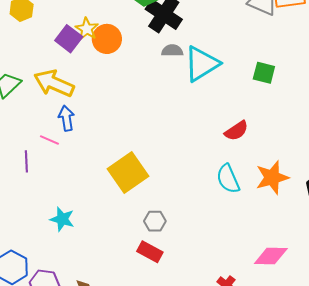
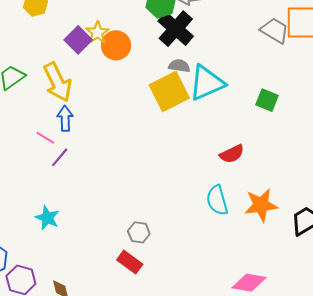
yellow arrow: (54, 83) -> (58, 82), turned -147
purple line: (26, 161) -> (60, 157), moved, turned 35
yellow square: (128, 173) -> (169, 91), moved

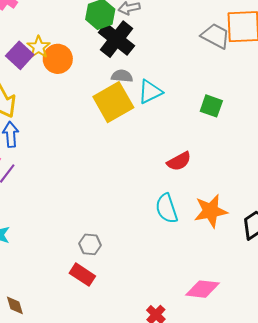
cyan triangle: (207, 83) -> (150, 92), size x0.7

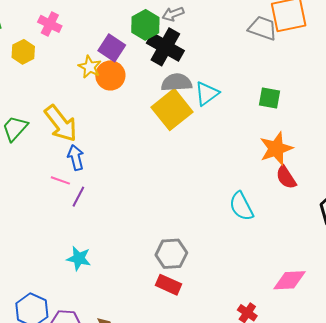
purple square: (20, 55) -> (112, 48), moved
gray semicircle: (122, 76) -> (177, 82), size x1.4
red semicircle: (179, 161) -> (286, 177), moved, turned 95
orange star: (211, 211) -> (276, 149), moved
gray hexagon: (90, 244) -> (171, 254), size x1.4

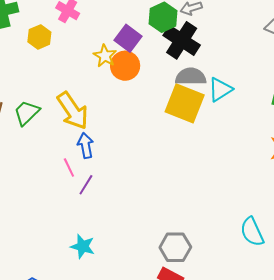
yellow square: (172, 110) -> (185, 103), turned -33
pink line: (60, 180) -> (69, 167), turned 42
cyan semicircle: (241, 206) -> (252, 232), moved

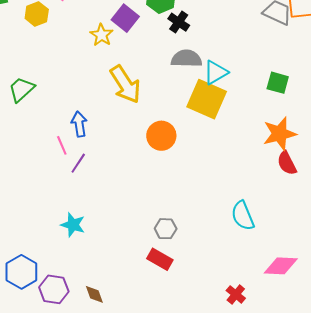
black cross: (182, 40) -> (179, 22), size x0.6
orange circle: (125, 66) -> (161, 136), moved
yellow square: (185, 103) -> (207, 99), moved
yellow arrow: (73, 111) -> (125, 84), moved
gray hexagon: (175, 247) -> (166, 229), size x0.7

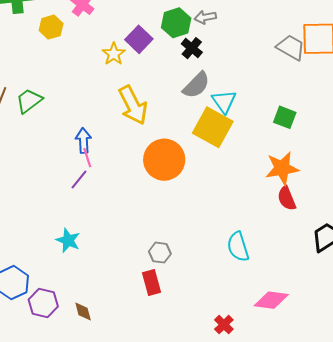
gray semicircle: (187, 59) -> (196, 85), turned 128
cyan triangle: (216, 72) -> (224, 101), turned -40
orange circle: (161, 136) -> (164, 160), size x1.4
pink line: (62, 145) -> (87, 158), moved
red rectangle: (160, 259) -> (151, 282), turned 40

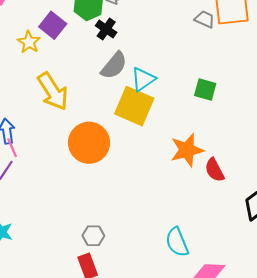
gray trapezoid: (291, 47) -> (205, 19), size x0.7
cyan triangle: (224, 101) -> (143, 79), turned 36
orange star: (282, 168) -> (187, 150), moved
cyan semicircle: (238, 247) -> (177, 242), moved

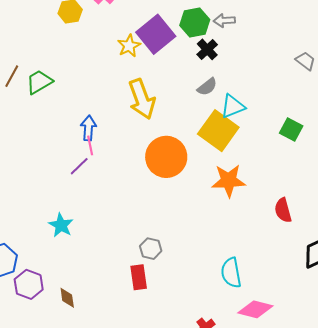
purple square: (53, 25) -> (156, 34), size x1.4
gray semicircle: (114, 66) -> (207, 87), size x0.7
orange star: (187, 150) -> (229, 181), moved

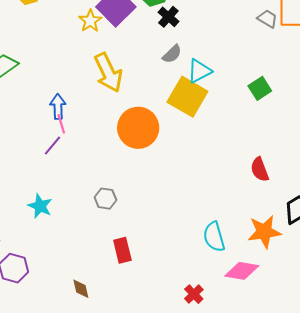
green square: (291, 130) -> (260, 88), turned 35
orange star: (229, 181) -> (264, 232), moved
gray hexagon: (151, 249) -> (105, 199), moved
brown diamond: (67, 298) -> (81, 289), moved

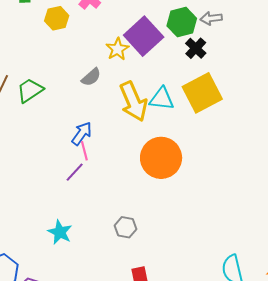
gray semicircle: (172, 54) -> (91, 77), moved
cyan triangle: (199, 71) -> (162, 99), moved, turned 32
yellow square: (187, 97) -> (202, 93), moved, turned 30
blue arrow: (58, 107) -> (82, 134), turned 35

